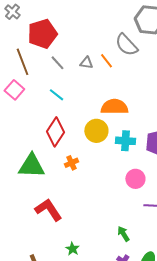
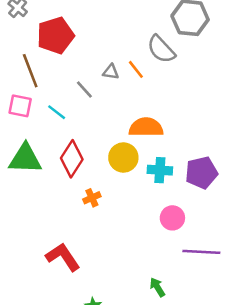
gray line: (57, 63) -> (84, 90), moved
pink square: (14, 90) -> (20, 106), turned -30
cyan line: (56, 95) -> (57, 112), moved
green triangle: (31, 166) -> (25, 159), moved

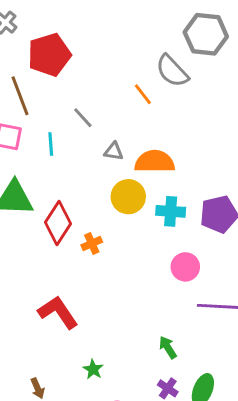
gray triangle: (111, 72) -> (114, 151), moved
cyan line: (57, 112) -> (51, 144), turned 48
red diamond: (72, 159) -> (58, 223), moved

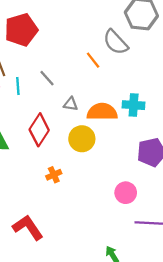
cyan line: (51, 144) -> (18, 86), moved
cyan cross: (171, 211) -> (134, 105), moved
red diamond: (58, 223) -> (39, 130), moved

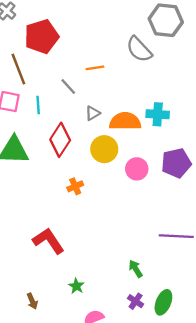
orange line: (93, 60) -> (95, 68), moved, turned -60
cyan line: (18, 86) -> (38, 105), moved
gray triangle: (71, 104) -> (93, 113), turned -40
pink circle: (126, 193) -> (137, 169), moved

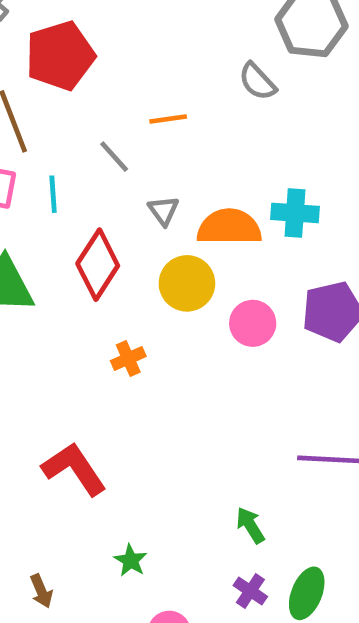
gray semicircle: (139, 49) -> (257, 81), size x0.7
gray triangle: (93, 113) -> (163, 211), turned -35

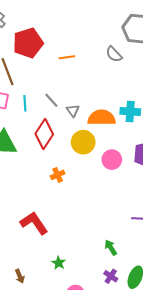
orange line: (168, 119) -> (67, 57), moved
gray line: (114, 157) -> (51, 100), moved

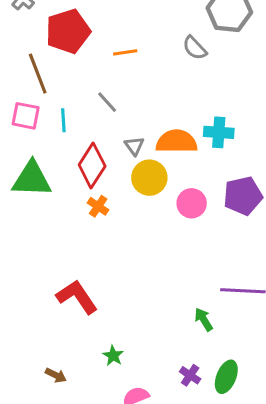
gray line: (51, 100) -> (107, 102), moved
gray triangle: (73, 110) -> (134, 146), moved
orange cross: (58, 175) -> (98, 206), moved, turned -32
green arrow: (111, 248) -> (204, 319), moved
brown arrow: (20, 276) -> (56, 375), turned -40

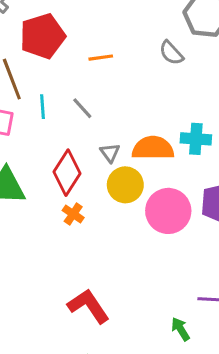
cyan line: (63, 120) -> (42, 107), moved
pink circle: (192, 203) -> (168, 211), size x1.5
red L-shape: (77, 297) -> (88, 306), moved

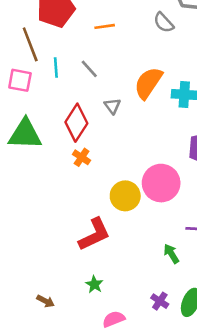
orange semicircle: (153, 148) -> (148, 83), moved, turned -56
yellow circle: (125, 185) -> (125, 196), moved
pink circle: (168, 211) -> (161, 183), moved
red L-shape: (88, 306) -> (94, 234), turned 99

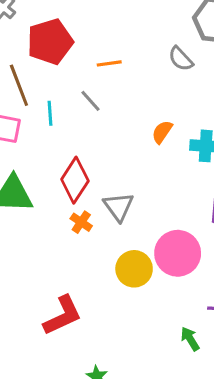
gray line: (89, 69) -> (91, 101), moved
orange semicircle: (148, 83) -> (162, 132), size x0.6
gray triangle: (112, 106) -> (119, 207), moved, size x1.5
red L-shape: (94, 234) -> (63, 315), moved

